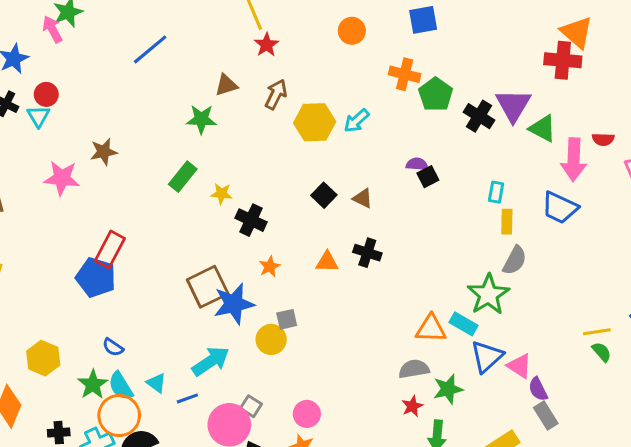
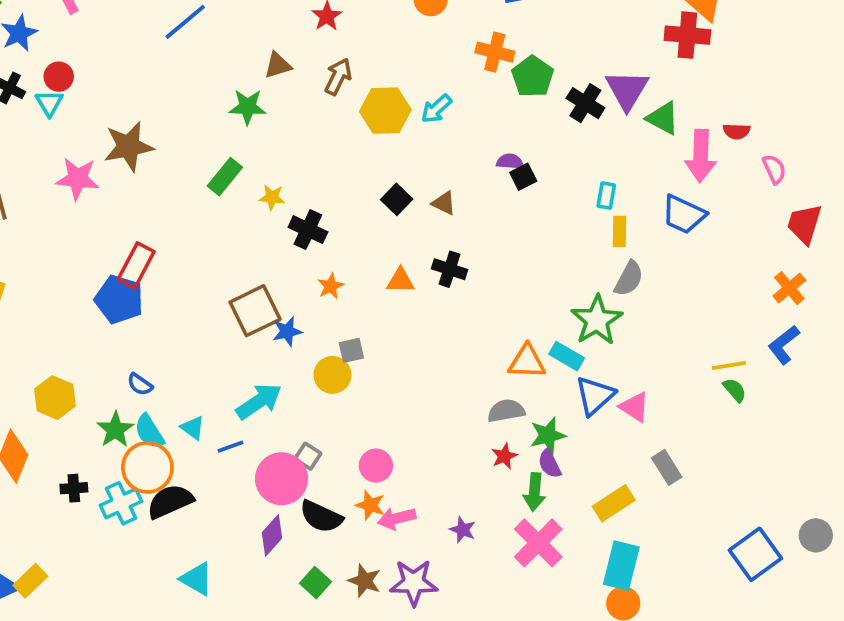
brown star: (104, 152) -> (129, 146), size x1.5
blue star: (234, 304) -> (287, 331), size x0.6
purple semicircle: (538, 389) -> (550, 464), moved

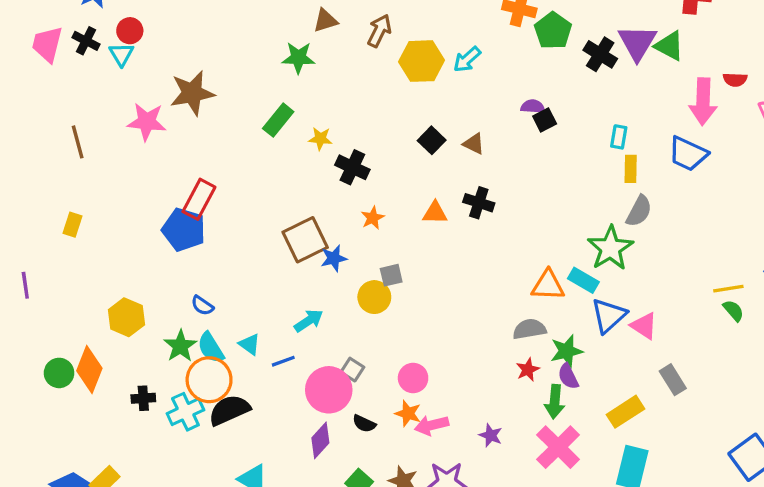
green triangle: (663, 118) -> (669, 46), moved
cyan arrow: (259, 401) -> (309, 321), size x0.7
black semicircle: (321, 517) -> (364, 424), size x0.6

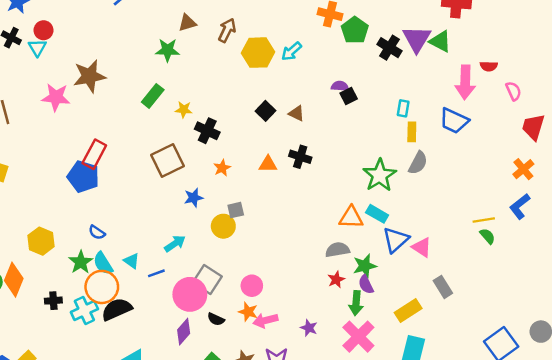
brown square: (305, 240) -> (168, 160), moved
green star: (610, 248) -> (380, 175), moved
gray square: (352, 370) -> (207, 280), size x1.6

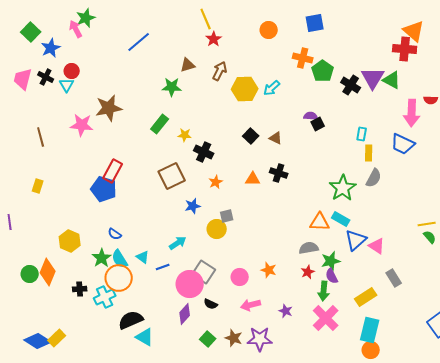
black semicircle: (117, 309) -> (131, 320), moved
orange star: (248, 312) -> (269, 270), moved

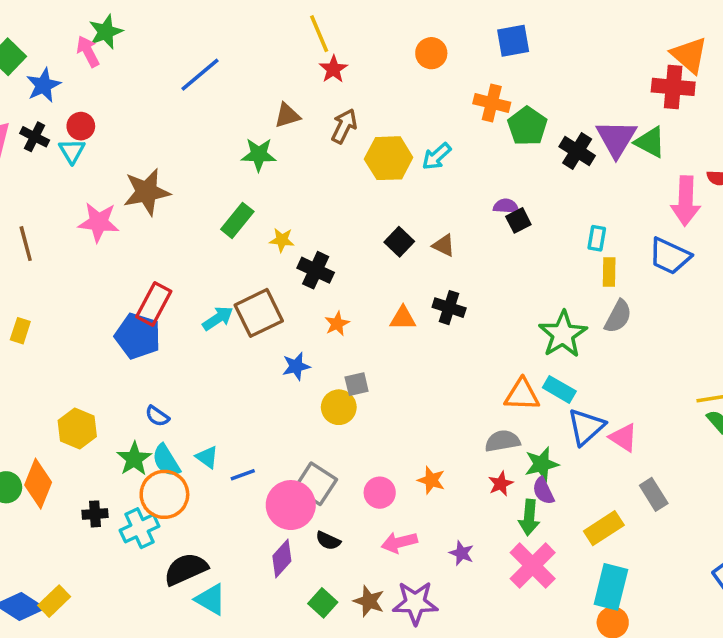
cyan arrow: (178, 243) -> (218, 318), moved

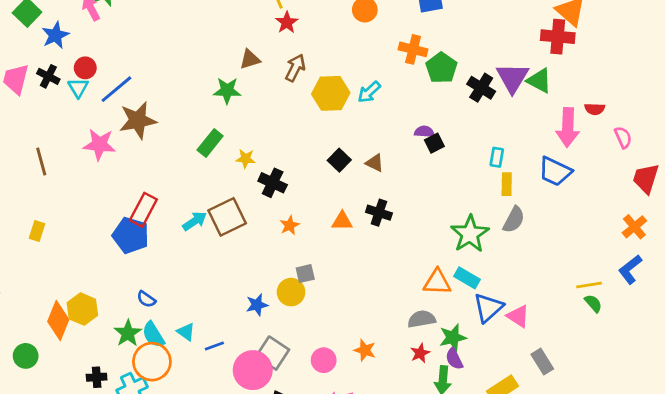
blue line: (200, 75) -> (116, 89), moved
blue star: (296, 366) -> (257, 305), moved
orange diamond: (38, 484) -> (58, 320), moved

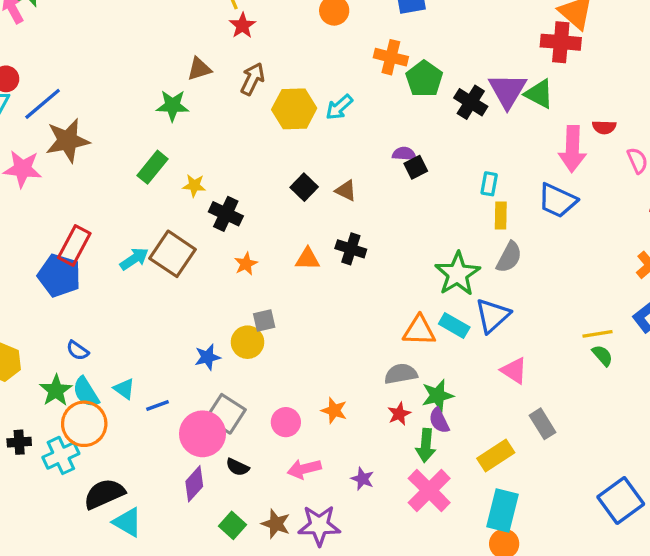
brown square: (227, 217) -> (173, 254), turned -30
blue triangle: (488, 308) -> (492, 315), moved

